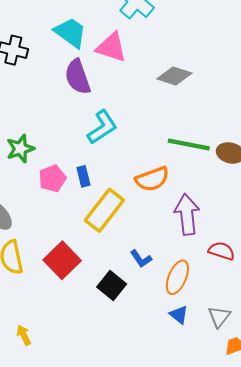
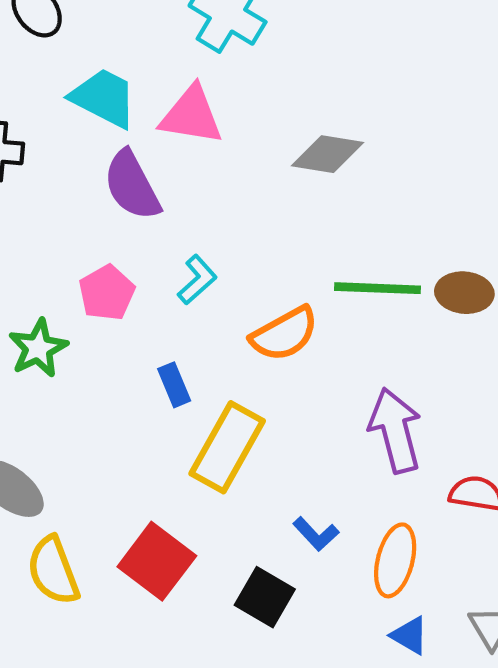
cyan L-shape: (102, 127) -> (197, 280), size x0.7
pink pentagon: (52, 178) -> (107, 293), moved
orange semicircle: (152, 179) -> (284, 334), moved

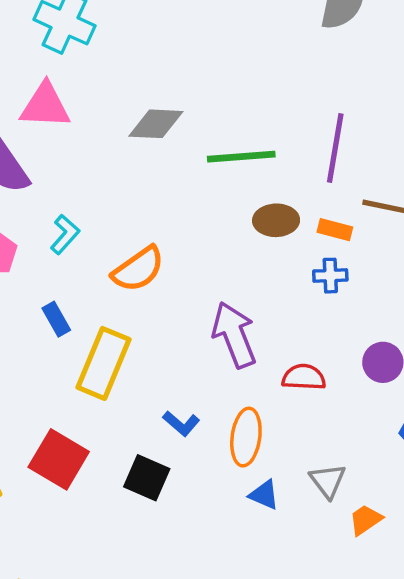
green line: (377, 288) -> (241, 157), moved

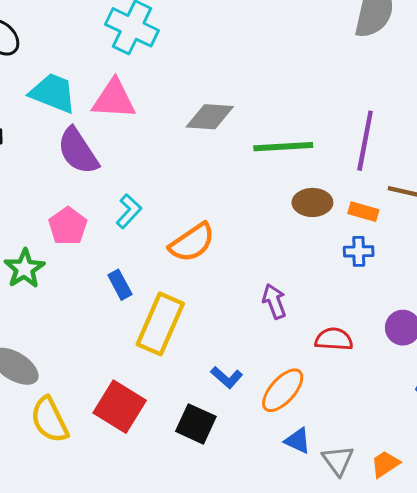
purple arrow: (234, 335) -> (274, 301), size x0.6
orange ellipse: (246, 437) -> (283, 390), turned 33
gray triangle: (328, 481) -> (338, 460), moved

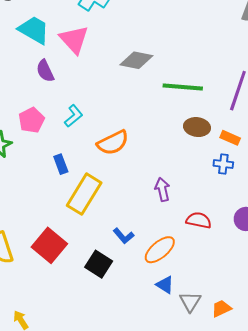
pink triangle: (114, 99) -> (74, 40), turned 36
purple semicircle: (78, 151) -> (45, 71), size x0.7

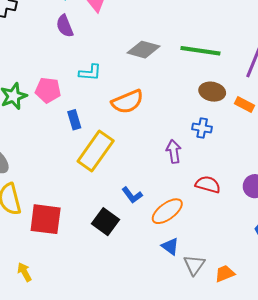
gray diamond: (136, 60) -> (143, 50), moved
cyan L-shape: (74, 116) -> (90, 73), turned 40
pink pentagon: (31, 120) -> (48, 90), moved, turned 30
blue cross: (223, 164) -> (202, 128), moved
red square: (49, 245) -> (46, 219), moved, turned -36

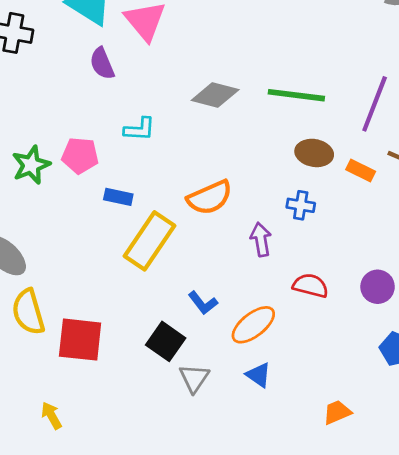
orange semicircle: (127, 102) -> (210, 198), moved
blue rectangle: (74, 120) -> (118, 197), turned -60
gray triangle: (194, 265) -> (194, 378), moved

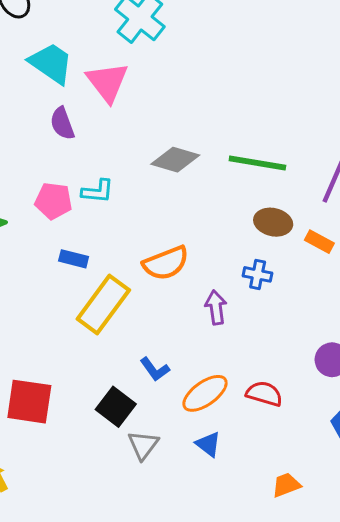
pink pentagon: (80, 155) -> (53, 201), moved
red semicircle: (311, 286) -> (264, 394), moved

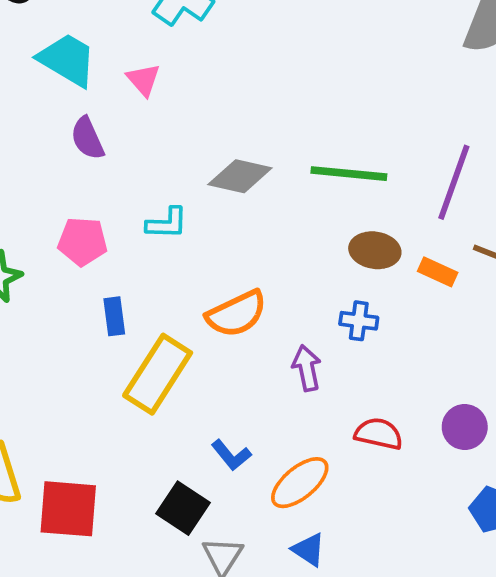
pink triangle: (107, 82) -> (143, 80), size x0.6
cyan L-shape: (98, 191) -> (167, 223), moved
blue rectangle: (74, 259) -> (114, 316), turned 72
red semicircle: (264, 394) -> (379, 434), moved

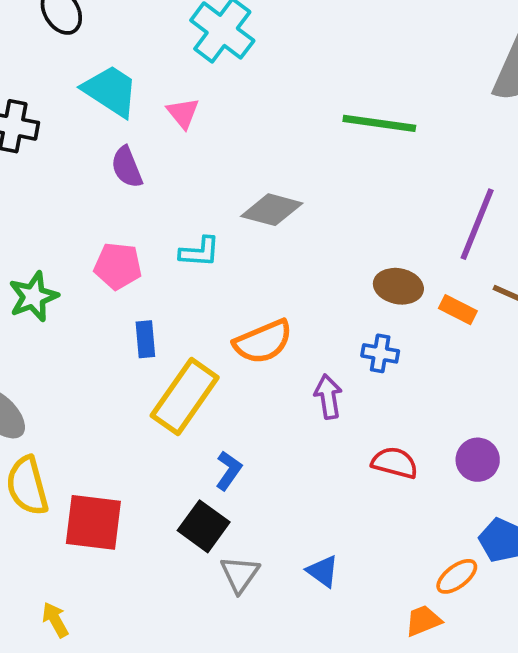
green line: (349, 174) -> (379, 123), moved
blue L-shape: (231, 455) -> (229, 471), moved, turned -108
orange ellipse: (300, 483) -> (457, 576), moved, size x0.7

